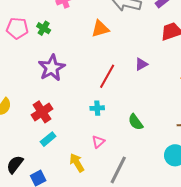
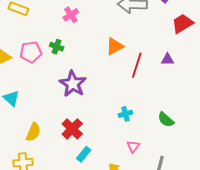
orange triangle: (100, 29) -> (115, 46), moved
purple triangle: (141, 64) -> (167, 59), moved, turned 40
red line: (107, 76) -> (137, 65), moved

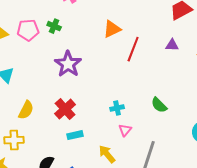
purple triangle: (167, 59) -> (172, 45), moved
cyan cross: (125, 114) -> (117, 108), moved
cyan rectangle: (84, 154) -> (75, 135), turned 35

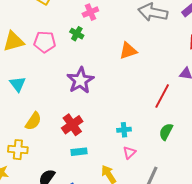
green cross: (54, 26) -> (77, 34), moved
red line: (133, 49) -> (162, 96), moved
green semicircle: (159, 105) -> (166, 132), turned 66

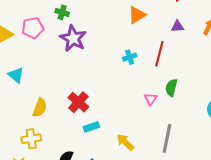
orange triangle: (128, 51) -> (137, 15), moved
purple star: (80, 80) -> (73, 38), moved
cyan cross: (124, 130) -> (130, 57), moved
pink triangle: (129, 153) -> (151, 99), moved

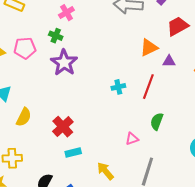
orange triangle: (137, 15) -> (149, 48), moved
pink triangle: (151, 99) -> (132, 139), moved, turned 32
yellow semicircle: (40, 108) -> (24, 117), moved

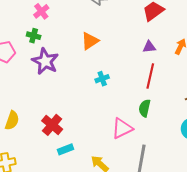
orange triangle: (149, 48) -> (90, 41), moved
red line: (148, 87) -> (150, 76), moved
pink triangle: (132, 139) -> (122, 128), size x1.6

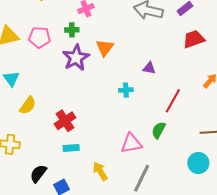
green cross: (34, 36) -> (72, 30), turned -32
orange triangle: (90, 41) -> (105, 48), moved, turned -36
purple triangle: (149, 47) -> (149, 68), moved

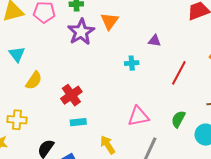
green semicircle: (159, 130) -> (178, 119), moved

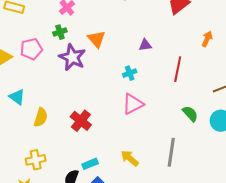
pink triangle: (138, 116) -> (133, 104), moved
green semicircle: (178, 119) -> (190, 114), turned 126
cyan rectangle: (78, 122) -> (90, 164), moved

